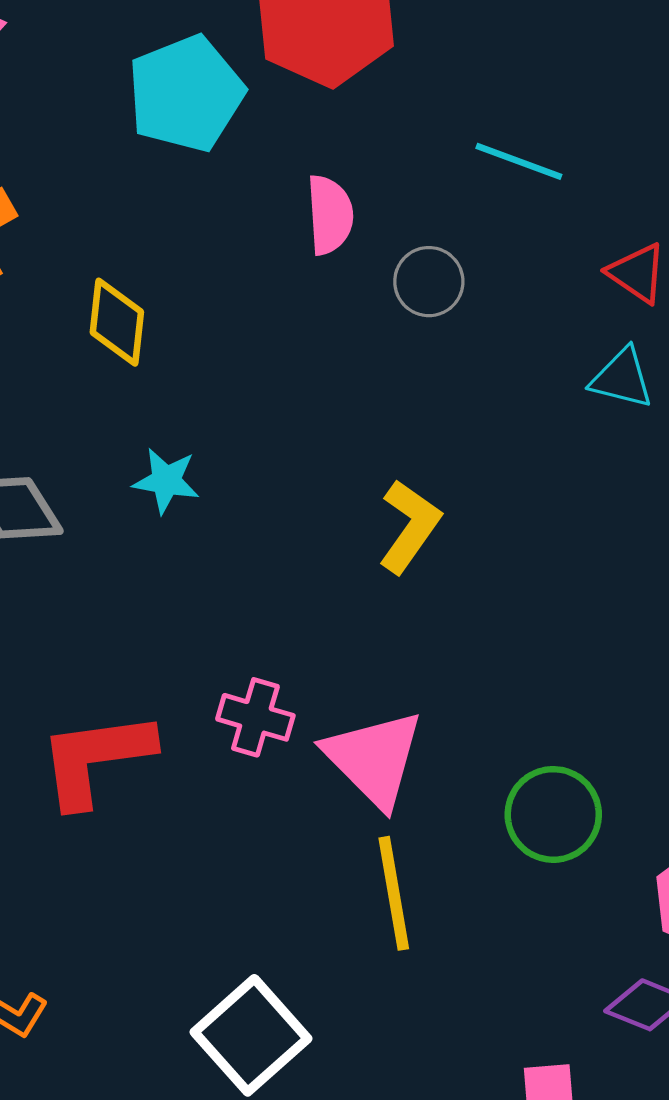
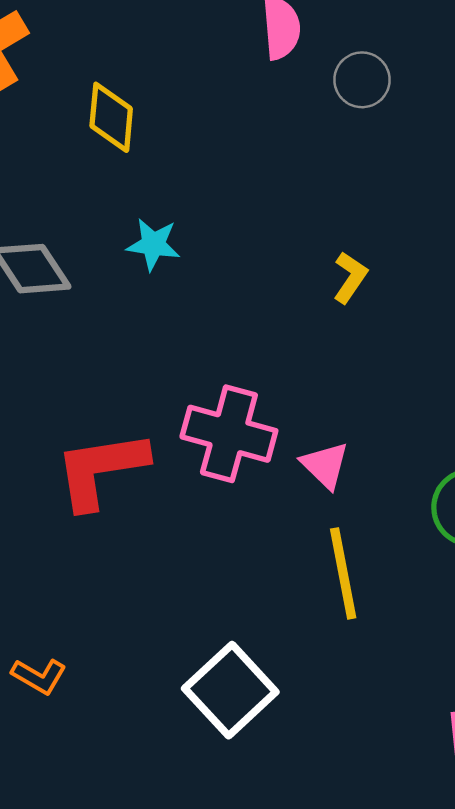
yellow L-shape: (410, 526) -> (350, 277), size x0.7
pink cross: (255, 717) -> (229, 434), size x1.5
pink triangle: (374, 759) -> (325, 465), size x0.6

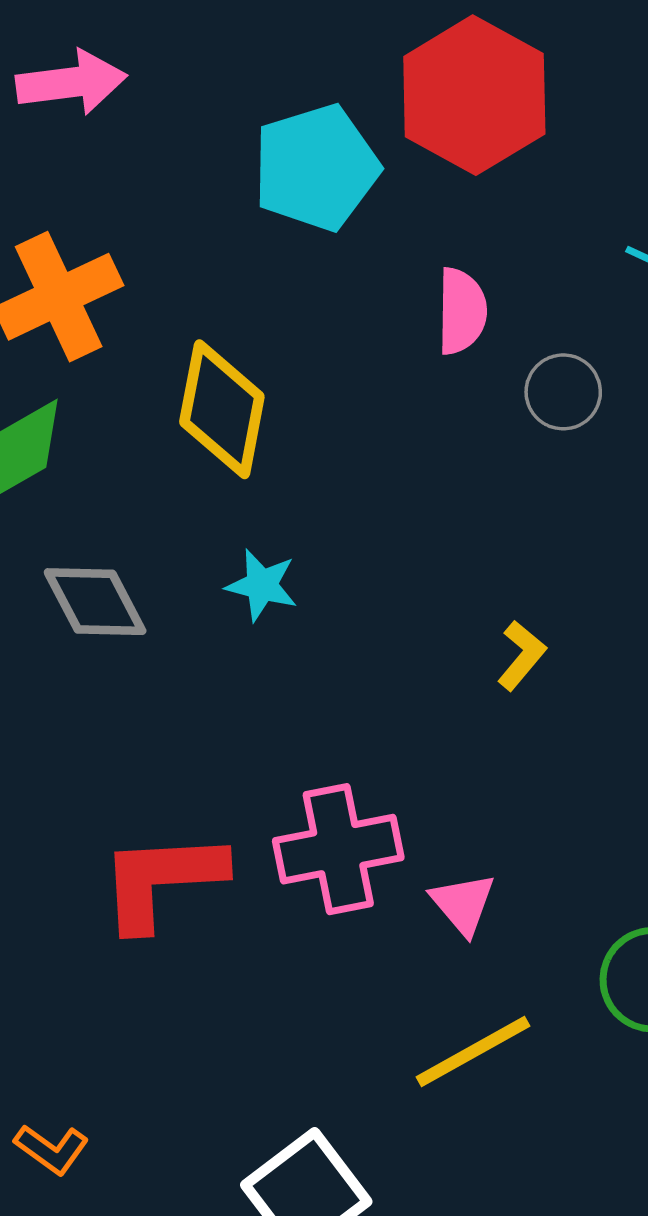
yellow diamond: (111, 117) -> (222, 409), size x1.4
pink cross: (229, 434) -> (338, 849), turned -32
yellow line: (343, 573) -> (473, 1052), turned 66

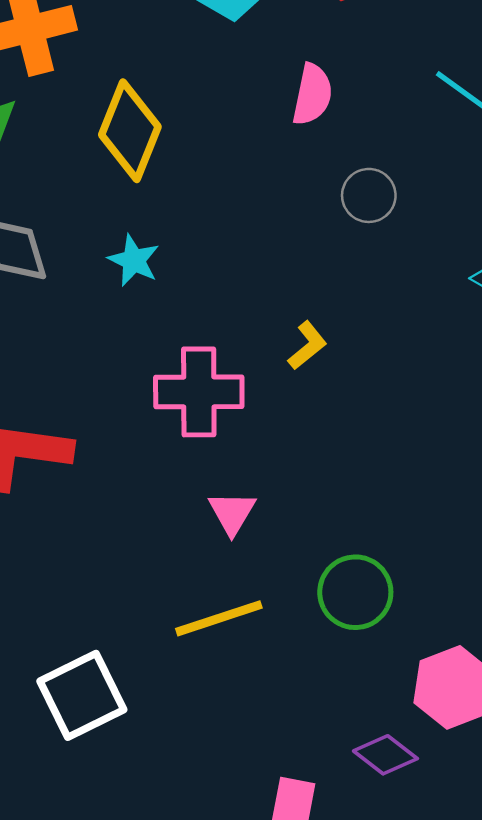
gray circle: (563, 392) -> (369, 195), moved
pink cross: (338, 849) -> (199, 392), moved

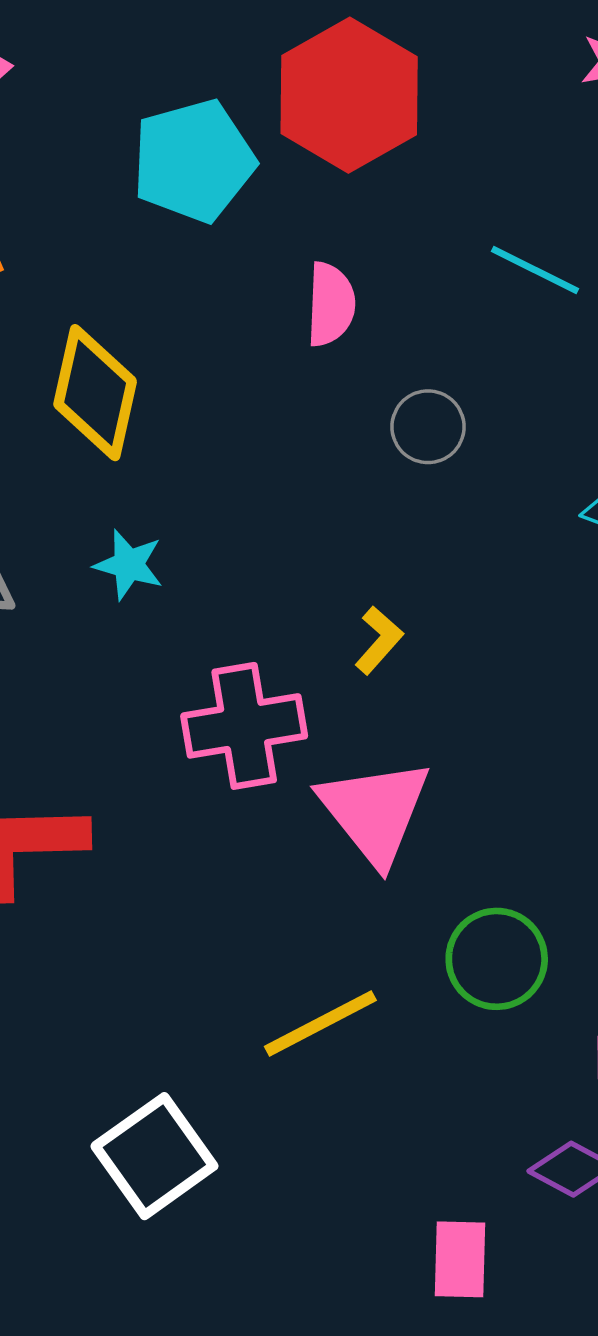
pink triangle: (232, 513) -> (375, 811), moved, size x1.8

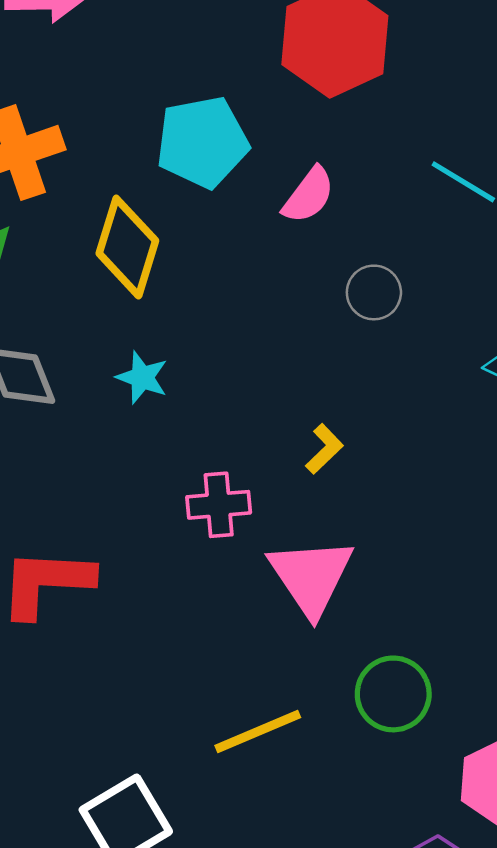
cyan pentagon: (193, 161) -> (202, 142), moved
pink semicircle: (331, 304) -> (309, 195), turned 30
pink cross: (244, 726) -> (219, 505), size x0.7

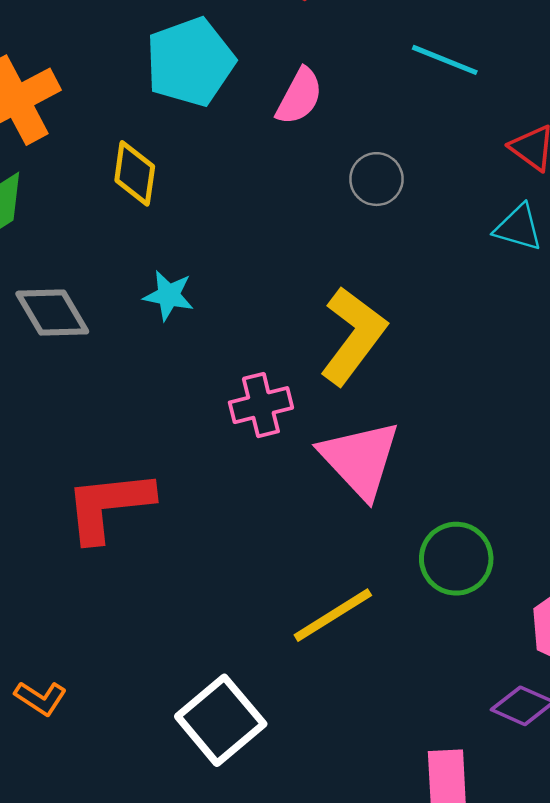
yellow diamond: (127, 247) -> (135, 173), size x0.7
yellow L-shape: (324, 449) -> (353, 336), size x2.0

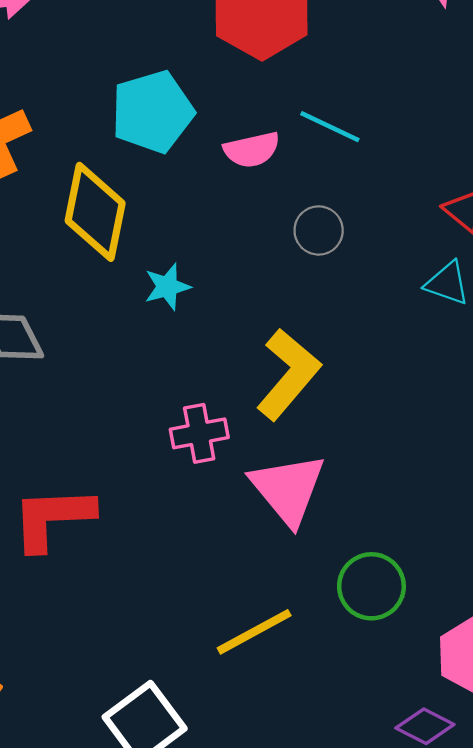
cyan line: (445, 60) -> (330, 127), moved
pink semicircle: (299, 96) -> (252, 150), turned 46
yellow diamond: (135, 173) -> (95, 212), size x1.6
cyan star: (169, 295) -> (167, 287), moved, turned -30

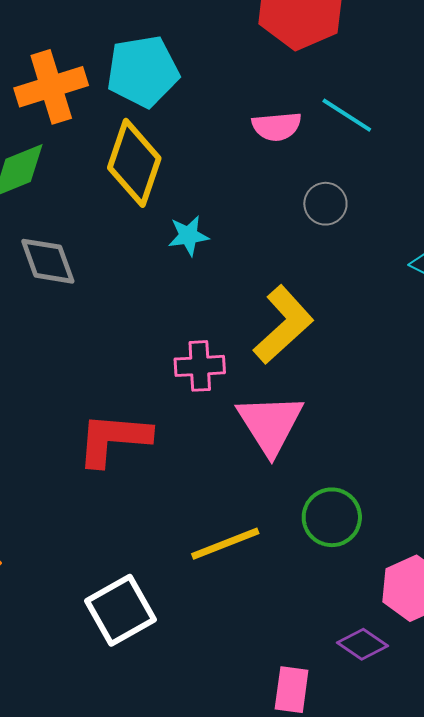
cyan pentagon: (152, 112) -> (143, 71), moved
red L-shape: (53, 518) -> (113, 439), moved

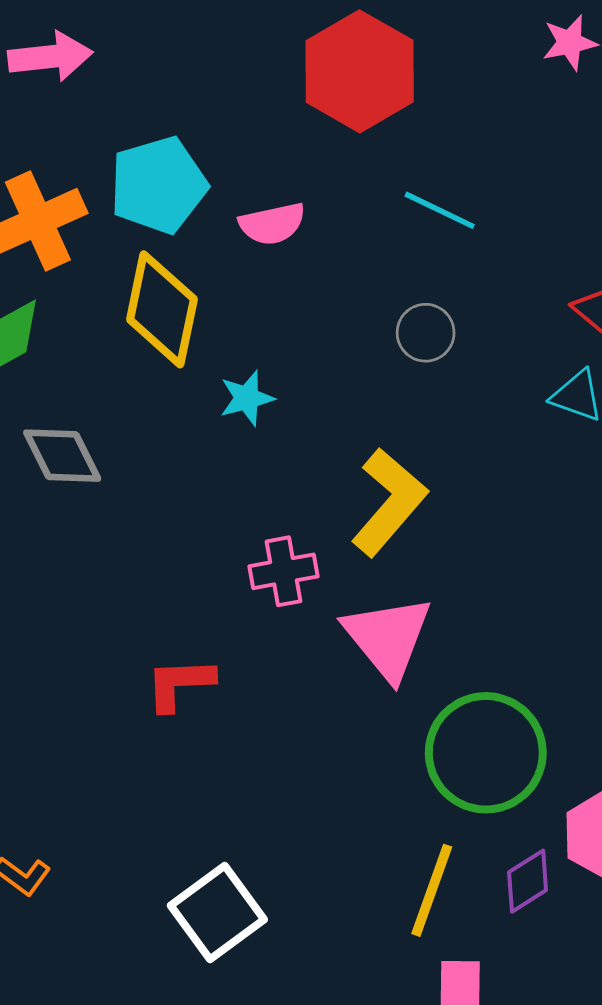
pink semicircle: (277, 126) -> (272, 224), moved
red L-shape: (113, 439) -> (180, 684), size x0.7
green circle: (332, 517) -> (486, 753), size x1.5
yellow line: (225, 544) -> (432, 890), moved, turned -42
purple diamond: (363, 644) -> (528, 881), moved, turned -60

